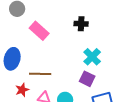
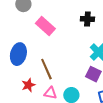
brown line: (40, 74) -> (46, 69), turned 65

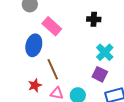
blue ellipse: (18, 54) -> (34, 45), moved

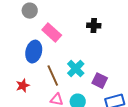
cyan cross: (105, 52) -> (76, 69), moved
red star: (35, 85) -> (23, 86), moved

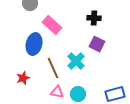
purple square: (100, 81) -> (97, 44), moved

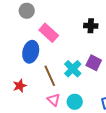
purple square: (97, 44) -> (94, 63), moved
pink triangle: (57, 92) -> (54, 100), turned 32

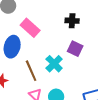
purple square: (94, 63) -> (75, 49), moved

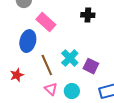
purple square: (75, 49) -> (91, 66), moved

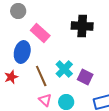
black cross: (88, 15) -> (82, 26), size x1.5
red star: (17, 75) -> (11, 77), moved

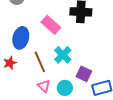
pink rectangle: (40, 33) -> (51, 25), moved
purple square: (85, 77) -> (84, 74), moved

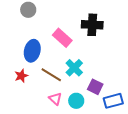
brown line: (40, 62) -> (51, 75), turned -35

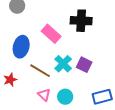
red star: (21, 76) -> (10, 80), moved
purple square: (95, 87) -> (84, 65), moved

